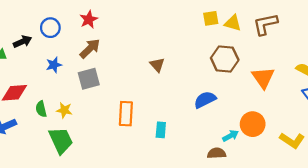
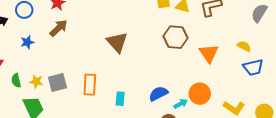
brown triangle: (157, 65) -> (117, 42), size x1.6
gray square: (89, 79) -> (58, 83), moved
blue semicircle: (205, 100) -> (158, 94), moved

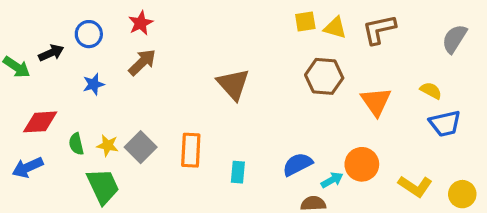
gray square: (58, 83) -> (141, 147), turned -30

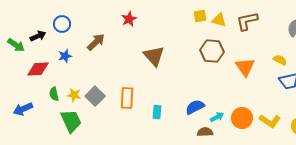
red star: (141, 23) -> (129, 19), moved
red diamond: (40, 122) -> (38, 69), moved
orange circle: (362, 164) -> (242, 118), moved

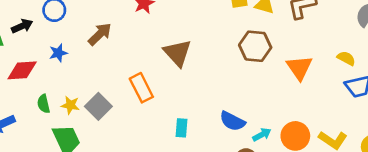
orange rectangle: (127, 98) -> (141, 88), moved, turned -30
blue semicircle: (195, 107) -> (232, 121), turned -126

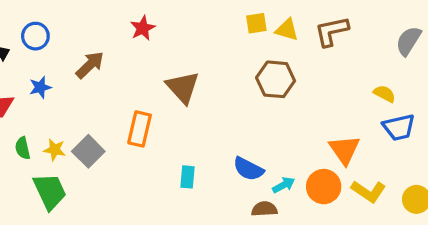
orange triangle: (299, 68) -> (344, 150), moved
orange rectangle: (141, 88) -> (140, 129), turned 40

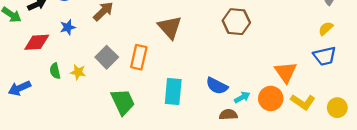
yellow semicircle: (384, 94) -> (326, 28), moved, turned -70
gray square: (88, 151) -> (107, 57), moved
cyan rectangle: (188, 177) -> (173, 92), size x1.6
green trapezoid: (50, 191) -> (123, 102), moved

